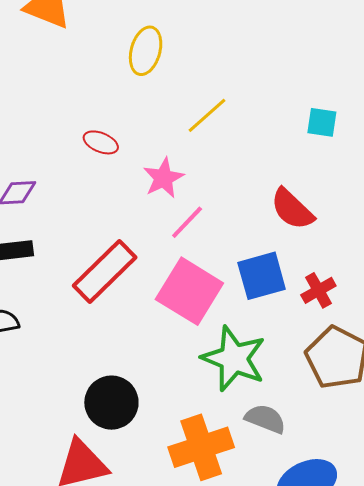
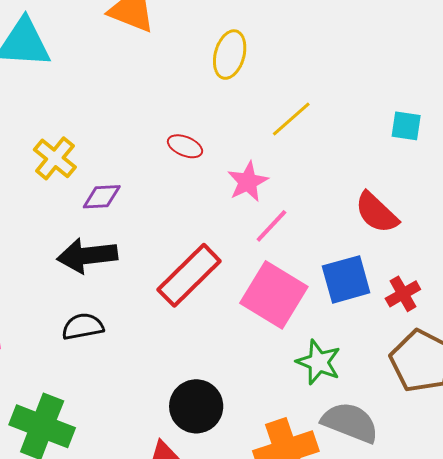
green star: (234, 359) -> (318, 362), size x0.7
gray semicircle: (265, 419) -> (350, 422), size x1.4

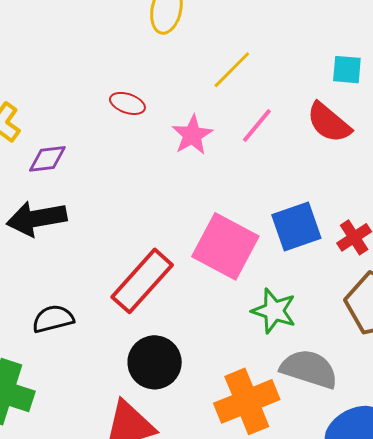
red semicircle: (377, 213) -> (329, 123), moved
pink line: (271, 226) -> (257, 125), moved
red rectangle: (189, 275) -> (142, 281), moved
black semicircle: (83, 327) -> (53, 319), moved

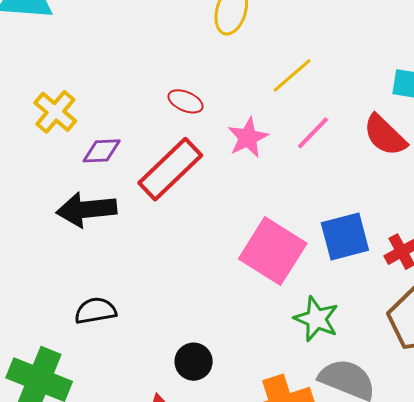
red rectangle: (142, 281) -> (170, 169), moved
black circle: (155, 362) -> (194, 362), size x0.7

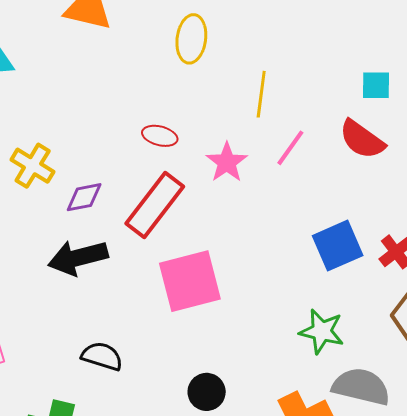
yellow line: (292, 75) -> (261, 94), turned -33
pink square: (273, 251) -> (190, 281), moved, turned -38
black semicircle: (95, 311) -> (102, 356), turned 36

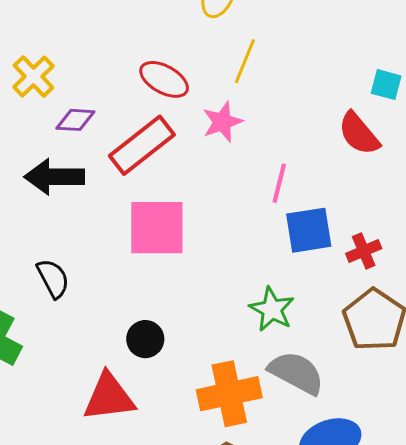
yellow line: (261, 94) -> (245, 61), moved
red ellipse: (160, 136) -> (164, 79), size x1.4
pink line: (290, 148) -> (279, 183), moved, turned -36
black semicircle: (102, 356) -> (53, 278), turned 30

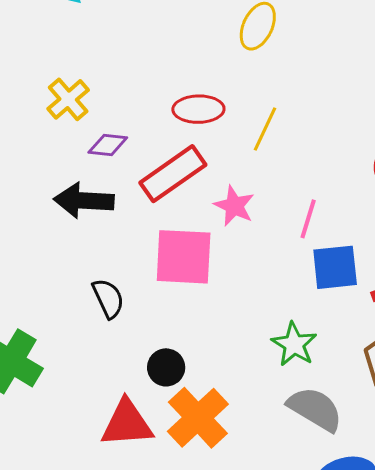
yellow line: (245, 61) -> (265, 129), moved
red ellipse: (164, 79) -> (198, 109), turned -33
pink star: (222, 122) -> (234, 206), moved, turned -30
black semicircle: (53, 278) -> (108, 298), moved
orange cross: (229, 394) -> (198, 418), moved, turned -34

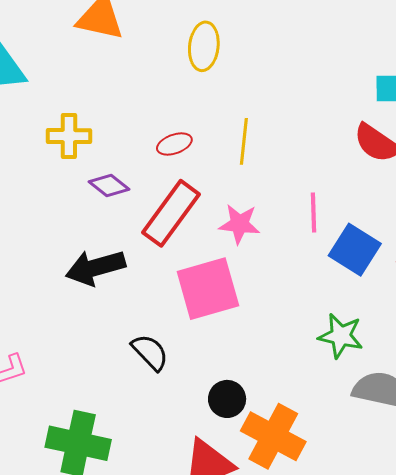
yellow cross: (68, 99) -> (69, 136), moved, turned -30
red ellipse: (198, 109) -> (174, 144), size x0.7
purple diamond: (108, 145) -> (109, 186), moved, turned 51
blue square: (335, 267) -> (355, 250), turned -33

